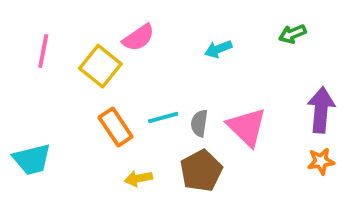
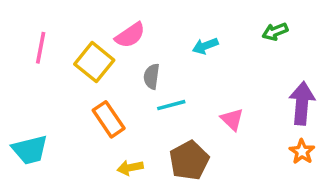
cyan line: (163, 118) -> (171, 105), moved
gray semicircle: (199, 123) -> (152, 76), moved
pink triangle: (247, 127) -> (232, 119), size x0.6
orange star: (321, 161) -> (302, 152), turned -30

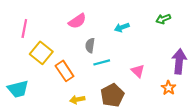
yellow square: (94, 62) -> (41, 53), moved
orange star: (302, 152) -> (169, 88), moved

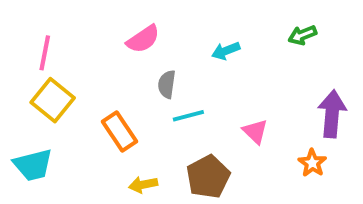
yellow square: (41, 53) -> (53, 100), moved

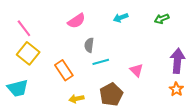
cyan arrow: (226, 51) -> (121, 18), moved
pink line: (45, 53) -> (24, 28), turned -48
orange star: (312, 163) -> (176, 89), moved

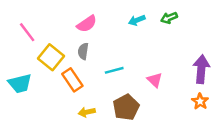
green arrow: (162, 19) -> (169, 18), moved
gray semicircle: (89, 45) -> (83, 51), moved
yellow square: (28, 53) -> (51, 57), moved
cyan trapezoid: (18, 88) -> (20, 83), moved

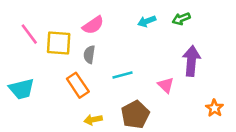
yellow square: (51, 57) -> (59, 43), moved, turned -35
purple arrow: (201, 69) -> (191, 61), moved

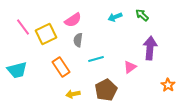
green arrow: (181, 19) -> (142, 15), turned 64
yellow square: (59, 43) -> (46, 34), turned -30
gray semicircle: (89, 55) -> (78, 40), moved
pink triangle: (166, 85) -> (130, 67), turned 40

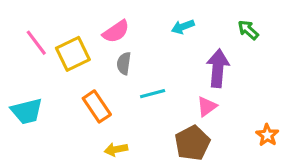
green arrow: (142, 15) -> (248, 30), moved
purple arrow: (150, 48) -> (218, 68), moved
brown pentagon: (106, 90) -> (192, 143), moved

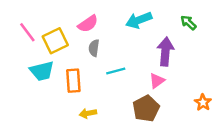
cyan arrow: (183, 27) -> (139, 20), size x1.5
orange rectangle: (97, 106) -> (73, 81), turned 30
cyan trapezoid: (27, 111) -> (42, 71), moved

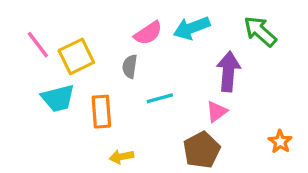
green arrow: (188, 23) -> (260, 31), size x1.5
pink semicircle: (88, 24) -> (148, 33), moved

